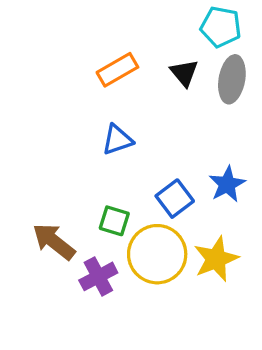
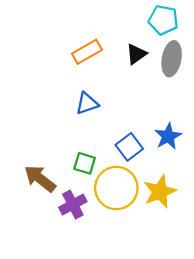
black triangle: (184, 73) -> (136, 54), turned 35

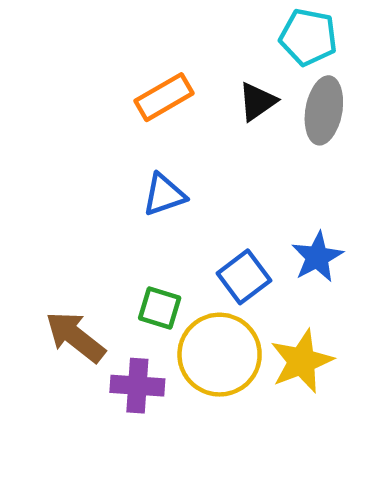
purple cross: (73, 204) -> (137, 386), turned 32

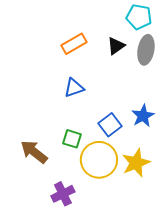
purple cross: (137, 386) -> (63, 194), moved, turned -30

